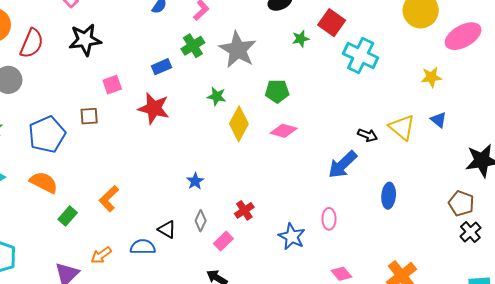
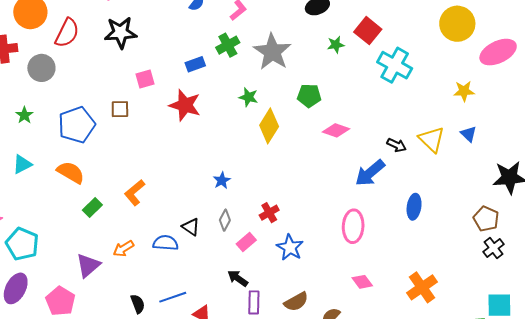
pink diamond: (284, 131) -> (336, 130), moved
pink ellipse: (329, 219) -> (353, 226), size x1.5
blue star: (292, 236) -> (290, 247), moved

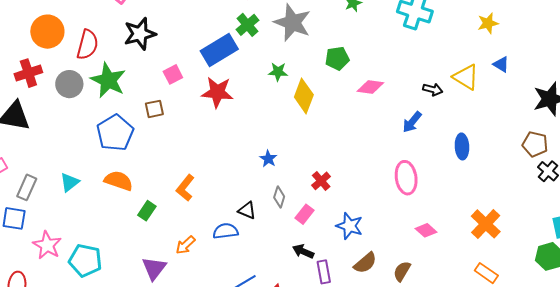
blue rectangle: (195, 64) -> (219, 50), size x1.8
green star: (24, 115) -> (108, 80), moved, size x2.0
blue arrow: (370, 173) -> (412, 122), size x0.7
blue star: (290, 247) -> (349, 226), moved

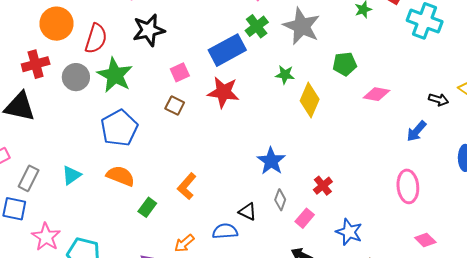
brown square: (154, 109) -> (175, 106), moved, turned 36
blue star: (268, 159) -> (271, 161), size x1.6

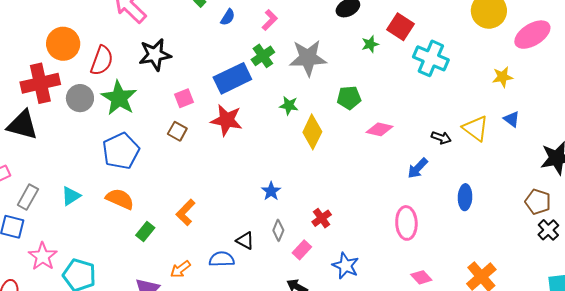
gray star: (302, 26) -> (308, 58), turned -30
red cross: (36, 64) -> (40, 83), size x1.4
blue star: (271, 161) -> (271, 191), size x0.7

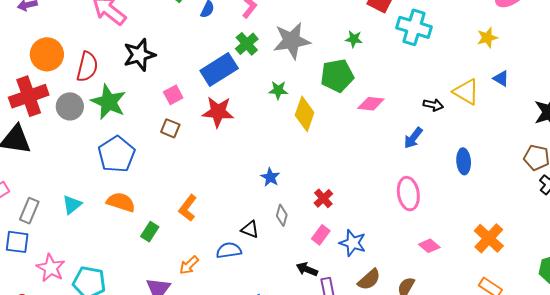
green star: (370, 44) -> (354, 39), moved, turned 30
green pentagon: (349, 98) -> (337, 76), size x1.4
pink rectangle: (302, 250) -> (321, 235), moved

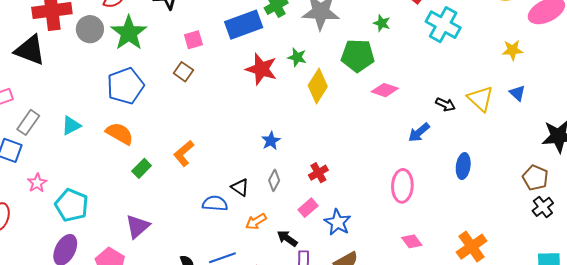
red star: (218, 112) -> (261, 69), moved
orange arrow: (189, 265) -> (256, 222), moved
pink star: (51, 268) -> (37, 183), size x0.7

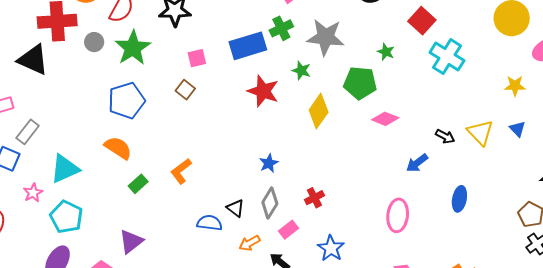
gray circle: (90, 29) -> (94, 42), size x0.7
green star: (297, 57) -> (301, 70), moved
cyan triangle: (71, 126) -> (65, 169), moved, size x1.5
gray diamond: (274, 180) -> (270, 203), size x1.4
pink rectangle: (308, 208) -> (289, 230), moved

